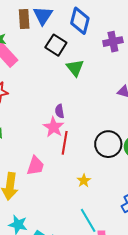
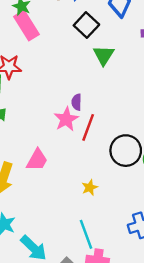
red line: (65, 143) -> (88, 127), moved

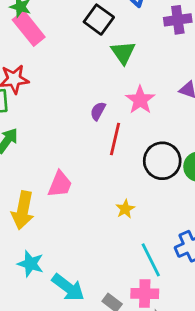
purple semicircle: (77, 102) -> (98, 111), turned 35
pink star: (66, 119) -> (140, 100), moved
cyan line: (86, 234) -> (151, 260), moved

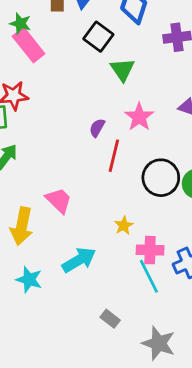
pink trapezoid: (60, 184) -> (59, 200), turned -68
cyan arrow: (68, 288) -> (79, 260), moved, turned -68
pink cross: (145, 294) -> (150, 250), moved

